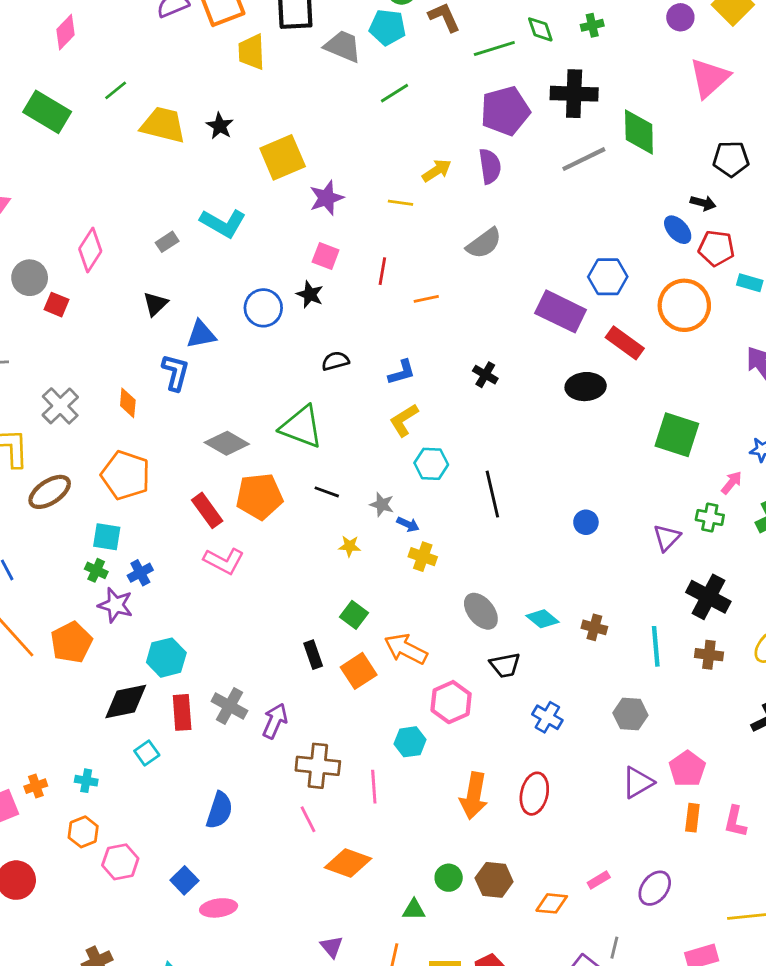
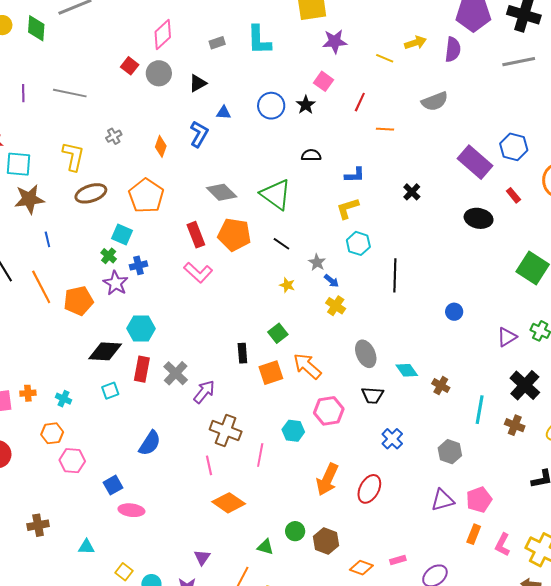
cyan L-shape: (223, 223) -> (259, 40), turned 44
gray circle: (30, 278) -> (159, 73), moved
blue triangle: (201, 334) -> (224, 113), size x0.7
red rectangle: (625, 343) -> (513, 195), size x0.6
gray cross: (60, 406) -> (114, 136), size x0.6

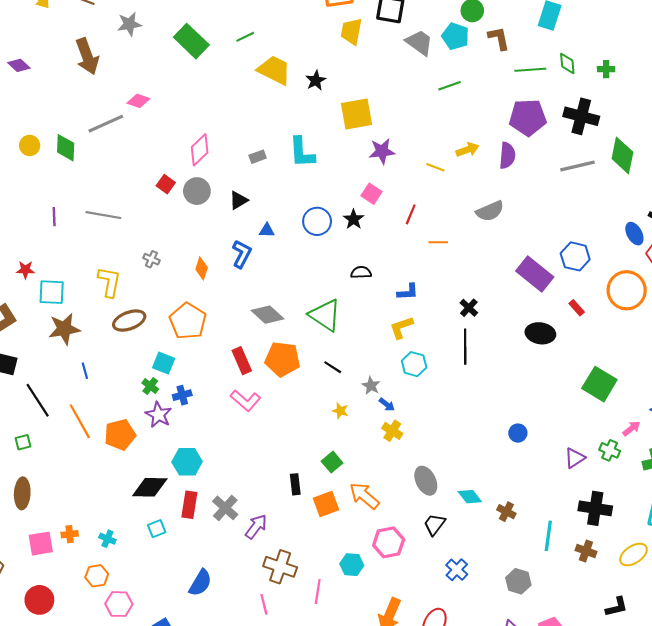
gray cross: (114, 136) -> (151, 259), turned -35
black line: (395, 275) -> (465, 347), moved
black cross: (525, 385) -> (595, 508), turned -32
black trapezoid: (373, 395) -> (434, 524), turned 125

